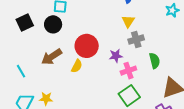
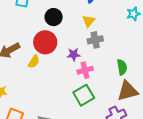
black circle: (53, 24) -> (54, 17), moved
green semicircle: (155, 61) -> (122, 67), moved

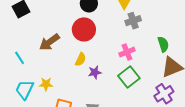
purple star: (74, 54) -> (95, 72), moved
yellow semicircle: (34, 62) -> (81, 59), moved

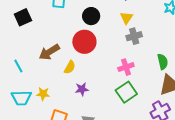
yellow semicircle: (81, 59) -> (70, 67), moved
purple star: (95, 72) -> (82, 89), moved
cyan trapezoid: (25, 90) -> (21, 98), turned -120

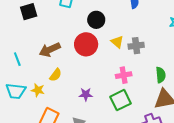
yellow triangle: (126, 18) -> (117, 42), moved, turned -32
yellow semicircle: (70, 67) -> (56, 75), moved
purple star: (82, 89) -> (86, 94), moved

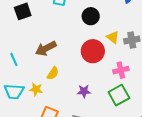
red circle: (86, 44) -> (93, 51), moved

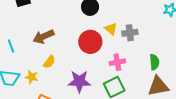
purple star: (84, 91) -> (79, 81), size x1.6

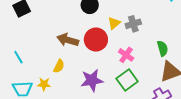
yellow triangle: (111, 29) -> (114, 23), turned 48
brown arrow: (44, 37) -> (68, 40), moved, turned 50
pink cross: (117, 62) -> (126, 55), turned -35

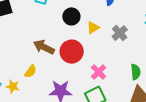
yellow triangle: (114, 23) -> (93, 28), moved
gray cross: (133, 24) -> (120, 33), moved, turned -35

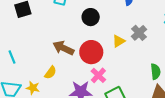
yellow triangle: (93, 28) -> (119, 41), moved
pink cross: (99, 72) -> (98, 75), moved

